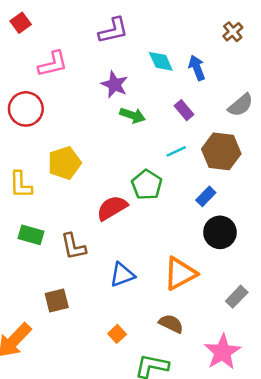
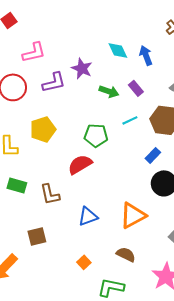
purple L-shape: (113, 30) -> (54, 82), moved
green arrow: (133, 115) -> (109, 91), moved
green pentagon: (147, 185) -> (96, 135), moved, turned -30

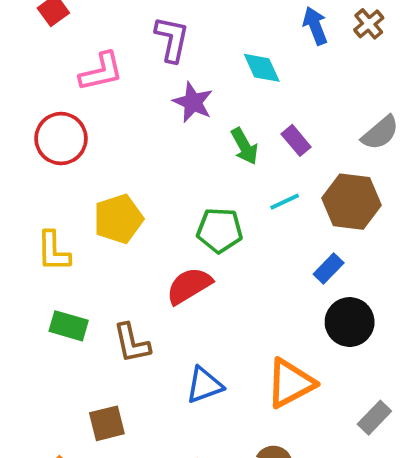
blue arrow: (146, 55) -> (315, 26), moved
purple L-shape: (54, 82) -> (172, 39), moved, turned -65
green arrow: (109, 91) -> (244, 146), turned 42

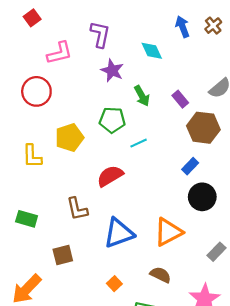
purple rectangle: (296, 140) -> (180, 99), moved
cyan line: (285, 202) -> (139, 143), moved
green pentagon: (220, 230) -> (112, 120), moved
green rectangle: (69, 326) -> (27, 219), moved
blue triangle: (204, 385) -> (119, 233), size x1.4

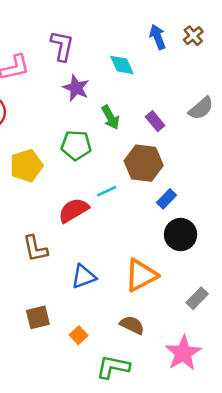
brown hexagon: (203, 128) -> (144, 163), moved
cyan line: (139, 143) -> (107, 191), moved
blue triangle: (119, 233) -> (84, 277), size x0.7
brown square: (63, 255) -> (38, 317), moved

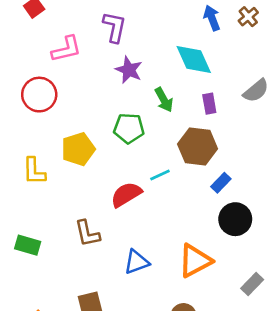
cyan diamond: (122, 65) -> (194, 59), moved, size x1.4
purple rectangle: (155, 121) -> (209, 104), turned 30

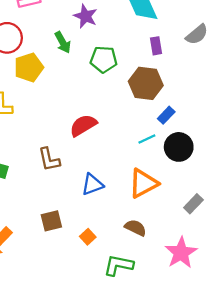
green arrow: (164, 100) -> (63, 42), moved
green pentagon: (129, 128) -> (104, 59), moved
yellow pentagon: (78, 149) -> (29, 67), moved
cyan line: (160, 175) -> (147, 139), moved

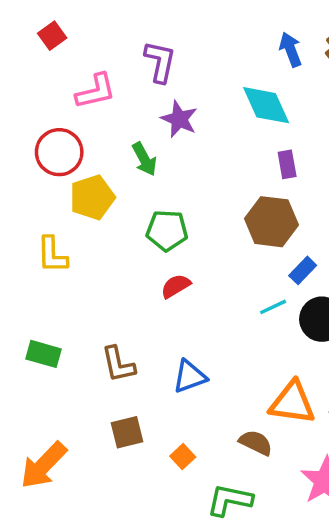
green pentagon: (104, 59) -> (167, 230), moved
red semicircle: (83, 125) -> (176, 286), size x0.7
brown L-shape: (49, 159) -> (118, 364), moved
orange triangle: (143, 183) -> (292, 403), moved, turned 36

